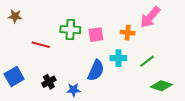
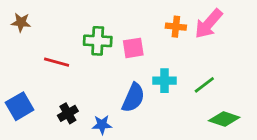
orange cross: (128, 33) -> (176, 27), moved

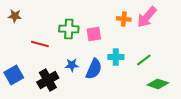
black cross: (68, 113) -> (48, 80), size x1.5
blue star: (102, 125) -> (72, 65), moved

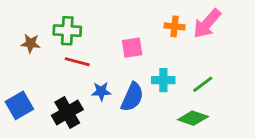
brown star: (15, 16) -> (31, 43), moved
green cross: (69, 29) -> (67, 31), moved
red line: (40, 44) -> (77, 62), moved
green diamond: (158, 84) -> (193, 118), moved

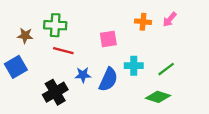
pink arrow: (207, 24) -> (170, 19), size x0.6
blue square: (19, 105) -> (16, 67), moved

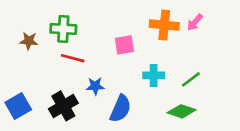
orange cross: (143, 22) -> (164, 25), size x1.5
blue square: (16, 67) -> (18, 106), moved
blue semicircle: (108, 80) -> (120, 109), moved

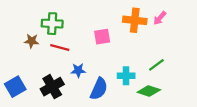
brown star: (29, 41) -> (32, 41), moved
cyan cross: (154, 75) -> (126, 76), moved

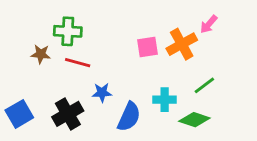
orange cross: (135, 20) -> (182, 44), moved, turned -35
pink square: (102, 37) -> (147, 47), moved

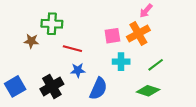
pink arrow: (209, 24) -> (146, 11), moved
red line: (78, 63) -> (72, 49), moved
cyan cross: (165, 100) -> (121, 62), moved

